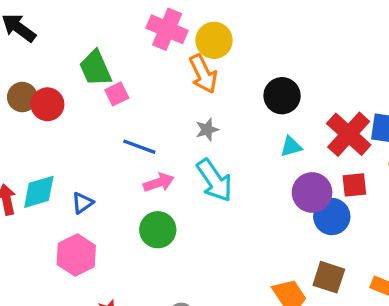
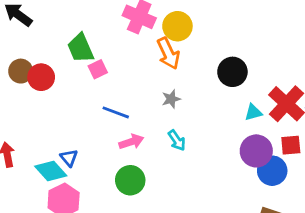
cyan triangle: (291, 147) -> (253, 112), moved
cyan arrow: (214, 180) -> (177, 140), size x0.6
cyan diamond: (39, 192) -> (51, 171), moved, turned 64
blue triangle: (82, 203) -> (69, 158), turned -36

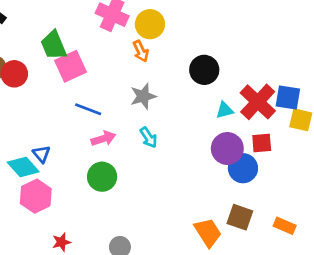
orange arrow: (168, 53) -> (141, 51), size x0.7
pink square: (98, 69) -> (71, 66), size x1.6
gray star: (171, 99) -> (143, 96), size x1.4

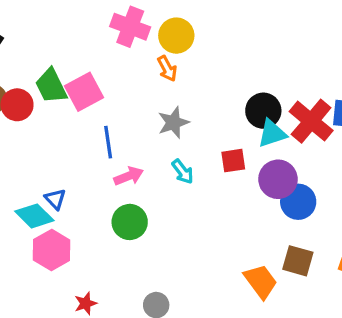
green trapezoid: (54, 45) -> (51, 86), moved
black circle: (204, 70) -> (263, 111), moved
blue line: (88, 109) -> (108, 142), turned 64
cyan triangle: (225, 110) -> (272, 133), size x1.4
red square: (262, 143) -> (233, 161), moved

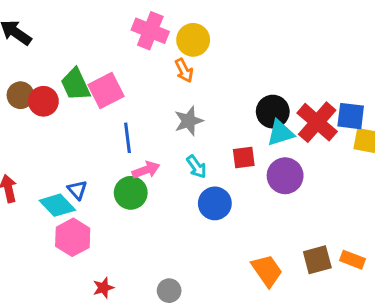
blue circle: (298, 202) -> (215, 203), moved
green circle: (130, 222) -> (131, 193), moved
brown square: (298, 261) -> (317, 260), moved, turned -32

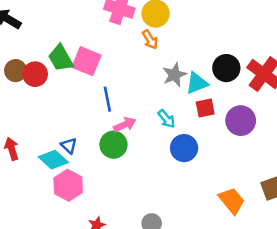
pink square: (106, 90) -> (86, 61), turned -36
gray star: (189, 121) -> (174, 75), moved
cyan triangle: (280, 133) -> (197, 83), moved

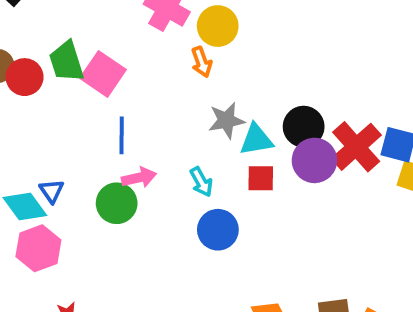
purple circle: (241, 121) -> (314, 160), moved

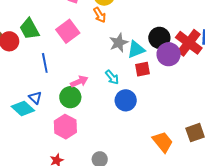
pink square: (103, 74) -> (68, 31), moved, turned 30
blue line: (122, 135) -> (45, 63), moved
pink hexagon: (38, 248) -> (65, 127), moved

